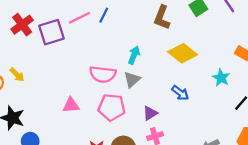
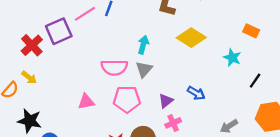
red cross: (22, 25) -> (32, 45), moved
blue arrow: (180, 93) -> (196, 93), moved

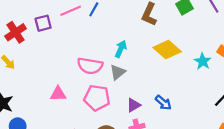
purple square: (59, 31) -> (43, 23), size x0.7
cyan star: (232, 58) -> (203, 61), moved

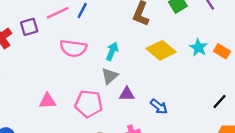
cyan star: (203, 61) -> (198, 48), moved
pink semicircle: (90, 66) -> (73, 48), moved
purple triangle: (133, 105) -> (127, 94), moved, turned 32

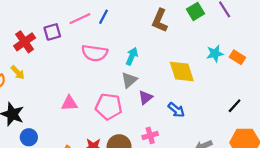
cyan star: (198, 48) -> (215, 54), turned 30
yellow diamond: (161, 50) -> (182, 71), moved, turned 32
purple triangle: (127, 94) -> (146, 97), turned -40

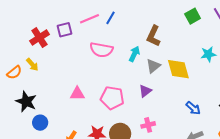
brown L-shape: (160, 21) -> (153, 36), moved
gray triangle: (129, 80) -> (153, 66), moved
blue arrow: (176, 110) -> (193, 108), moved

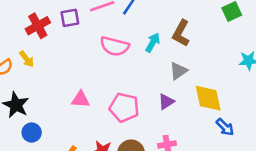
cyan arrow: (134, 54) -> (153, 43), moved
yellow diamond: (178, 69) -> (208, 98), moved

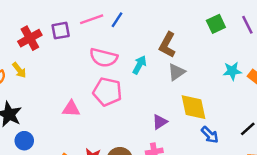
cyan arrow: (153, 43) -> (139, 65), moved
gray triangle: (178, 71) -> (176, 72), moved
purple triangle: (166, 102) -> (160, 122), moved
pink pentagon: (124, 107) -> (107, 92), moved

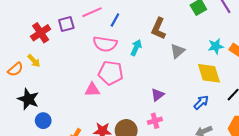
blue line: (117, 20) -> (115, 20), moved
gray triangle: (176, 72) -> (178, 51), moved
yellow diamond: (194, 107) -> (209, 73), moved
pink triangle: (71, 109) -> (92, 90), moved
blue arrow: (210, 135) -> (201, 102), turned -84

